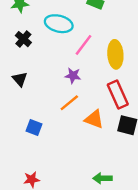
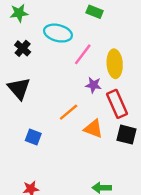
purple star: (73, 76) -> (93, 85), moved
black triangle: (20, 79) -> (19, 89), size x1.5

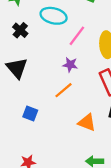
purple star: (93, 85) -> (70, 65), moved
orange triangle: (93, 129) -> (87, 122), moved

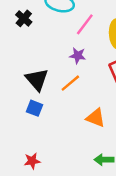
black triangle: (17, 68) -> (37, 79), moved

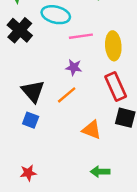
black cross: (24, 18) -> (20, 30), size x1.5
pink line: (85, 24) -> (81, 36), turned 45

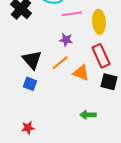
orange triangle: (92, 130) -> (81, 73), moved
green arrow: (100, 172) -> (88, 115), moved

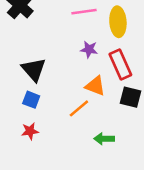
purple star: (66, 40) -> (89, 49), moved
orange line: (60, 63) -> (79, 108), moved
red star: (28, 128) -> (30, 131), moved

